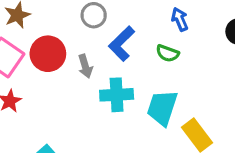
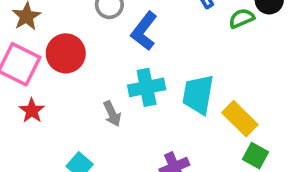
green semicircle: (168, 53) -> (242, 18), moved, turned 145
gray arrow: (85, 66) -> (112, 114), moved

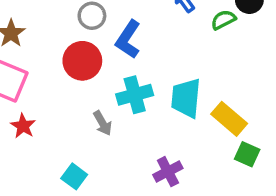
red circle: (66, 53) -> (82, 61), moved

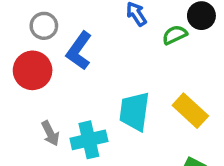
cyan cross: (135, 95) -> (89, 140), moved
yellow rectangle: (229, 119) -> (190, 111), moved

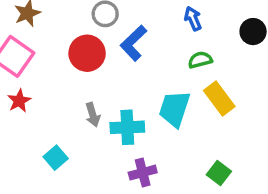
green semicircle: (175, 35) -> (200, 60), moved
yellow rectangle: (190, 111) -> (219, 99), moved

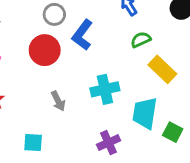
cyan trapezoid: (174, 109) -> (145, 113), moved
cyan cross: (127, 127) -> (105, 89), moved
cyan square: (56, 158) -> (33, 142), turned -36

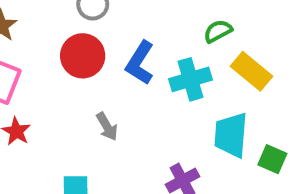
blue L-shape: (82, 35) -> (140, 63), moved
cyan cross: (105, 89) -> (191, 79), moved

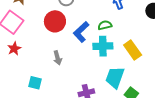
green semicircle: (218, 31) -> (105, 25), moved

